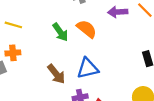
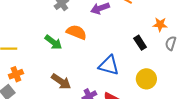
blue triangle: (88, 68) -> (109, 65), moved, turned 45

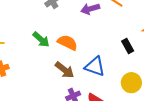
orange semicircle: (76, 32) -> (68, 42), moved
brown arrow: (61, 82) -> (65, 70), moved

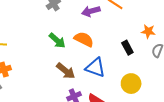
green arrow: (41, 39) -> (57, 40), moved
orange semicircle: (68, 42) -> (84, 39), moved

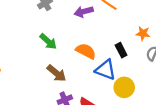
orange semicircle: (84, 39) -> (86, 51), moved
blue triangle: (95, 68) -> (106, 70), moved

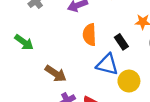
green arrow: (48, 41) -> (24, 42), moved
orange semicircle: (86, 51) -> (89, 35), moved, turned -114

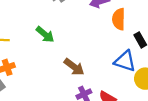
orange semicircle: (89, 35) -> (119, 19), moved

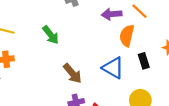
blue triangle: (125, 61) -> (113, 68), moved

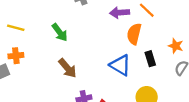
brown arrow: (72, 73) -> (67, 68), moved

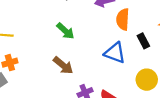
green arrow: (60, 32) -> (65, 31), moved

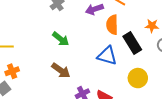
black rectangle: (143, 41) -> (132, 43), size x1.5

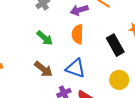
orange semicircle: (112, 25) -> (78, 34), moved
blue triangle: (107, 56) -> (75, 68), moved

